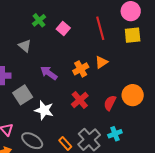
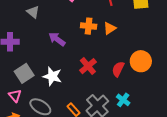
orange cross: (81, 69) -> (89, 26), moved, turned 35
gray square: (23, 95) -> (24, 73), moved
cyan cross: (115, 134) -> (123, 100), turned -32

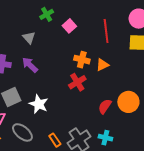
purple arrow: (57, 39) -> (30, 65), moved
red cross: (88, 66) -> (77, 82), moved
cyan cross: (123, 100) -> (105, 138), turned -32

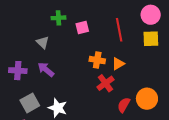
green cross: (47, 14) -> (58, 18), turned 32
pink square: (69, 26) -> (82, 28), turned 32
red cross: (77, 82) -> (105, 83), moved

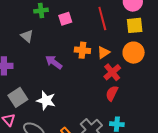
purple arrow: (46, 69) -> (54, 62), moved
red cross: (105, 83) -> (112, 72), moved
orange circle: (147, 99) -> (134, 53), moved

